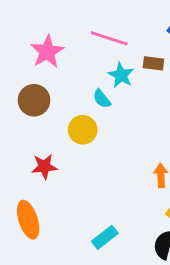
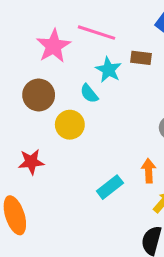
pink star: (47, 52) -> (53, 46), moved
brown circle: (34, 100) -> (39, 95), moved
cyan rectangle: (105, 237) -> (110, 187), moved

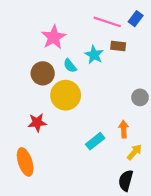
pink line: (97, 33) -> (107, 22), moved
cyan semicircle: (89, 93) -> (70, 66), moved
yellow circle: (70, 125) -> (66, 95), size x1.4

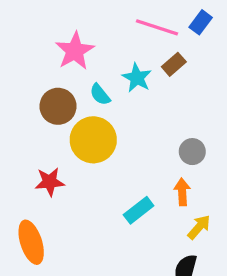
brown rectangle: (118, 46) -> (174, 64), turned -48
gray circle: (140, 97) -> (192, 152), moved

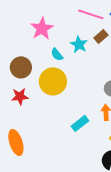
brown circle: (58, 106) -> (21, 67), moved
red star: (50, 182) -> (20, 96), moved

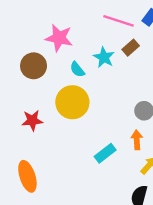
pink star: (42, 28) -> (59, 38), turned -30
brown circle: (21, 67) -> (34, 66), moved

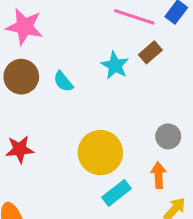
pink star: (59, 38) -> (24, 27), moved
cyan semicircle: (77, 69) -> (63, 82), moved
yellow circle: (72, 102) -> (100, 153), moved

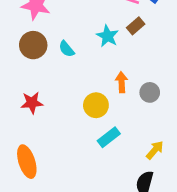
yellow circle: (100, 153) -> (96, 105), size x0.7
orange arrow: (158, 175) -> (122, 82), moved

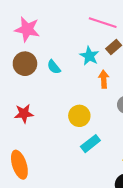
orange arrow: (122, 82) -> (104, 79), moved

